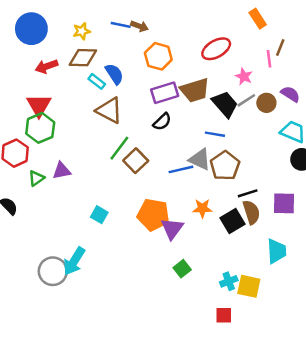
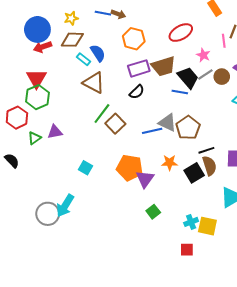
blue circle: (31, 29) -> (37, 29), moved
blue line: (215, 134) -> (180, 92), moved

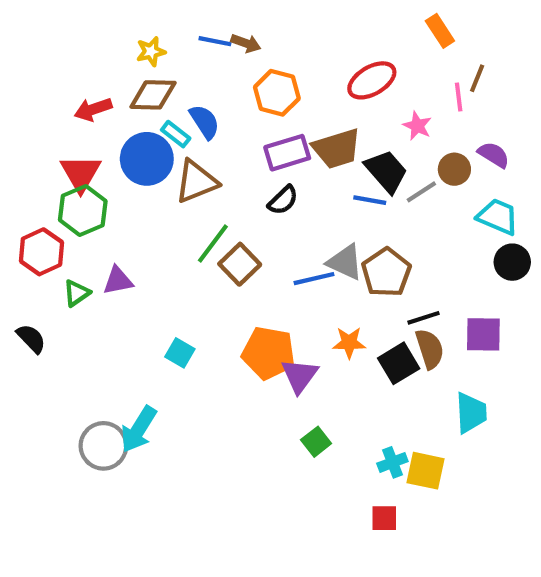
blue circle: (37, 29) -> (147, 159), moved
gray line: (205, 75) -> (421, 192), moved
brown triangle: (94, 83) -> (196, 182), turned -50

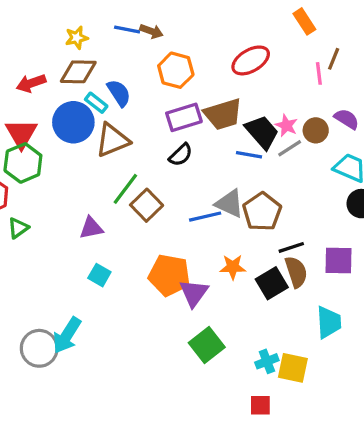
pink star: (417, 126) -> (286, 125), moved
purple triangle: (118, 281) -> (91, 228), moved
green square: (316, 442) -> (207, 345), size x1.5

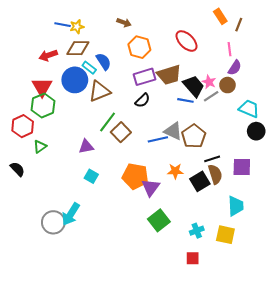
blue line: (127, 30) -> (63, 25), moved
brown line: (334, 59) -> (239, 25), moved
red ellipse: (251, 60) -> (186, 41), turned 75
purple semicircle: (347, 119) -> (235, 68), moved, turned 91
yellow square: (293, 368) -> (225, 235), moved

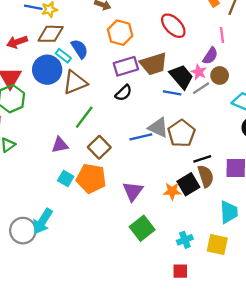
purple semicircle: (235, 68) -> (210, 56), moved
brown square: (121, 132) -> (99, 147), moved
orange star: (175, 171) -> (172, 191), moved
orange pentagon: (135, 176) -> (91, 178), moved

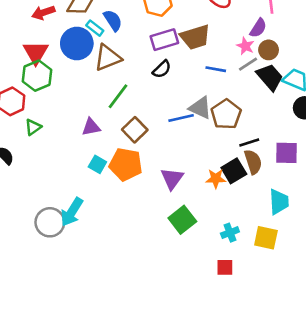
black trapezoid: (181, 77) -> (270, 77), moved

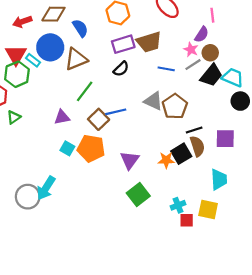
cyan rectangle: (95, 28) -> (33, 60), moved
black trapezoid: (270, 77) -> (211, 75), turned 80
blue line: (181, 118) -> (116, 112), moved
red square: (225, 267) -> (187, 220), moved

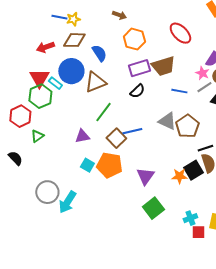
gray circle: (28, 197) -> (47, 192), moved

